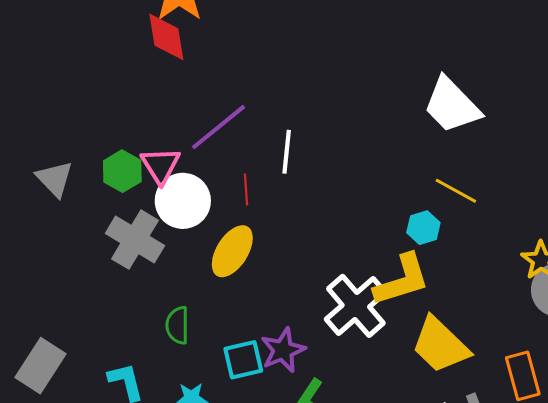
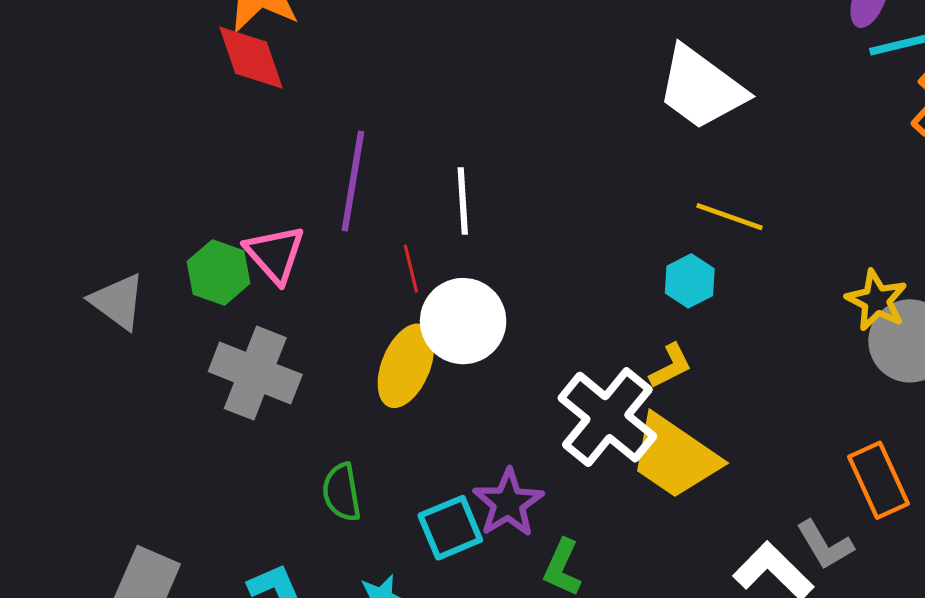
purple line: (218, 127) -> (353, 181), turned -32
white circle: (183, 201) -> (463, 321), moved
yellow L-shape: (402, 280) -> (671, 366), size x0.5
yellow trapezoid: (440, 345) -> (675, 457), moved

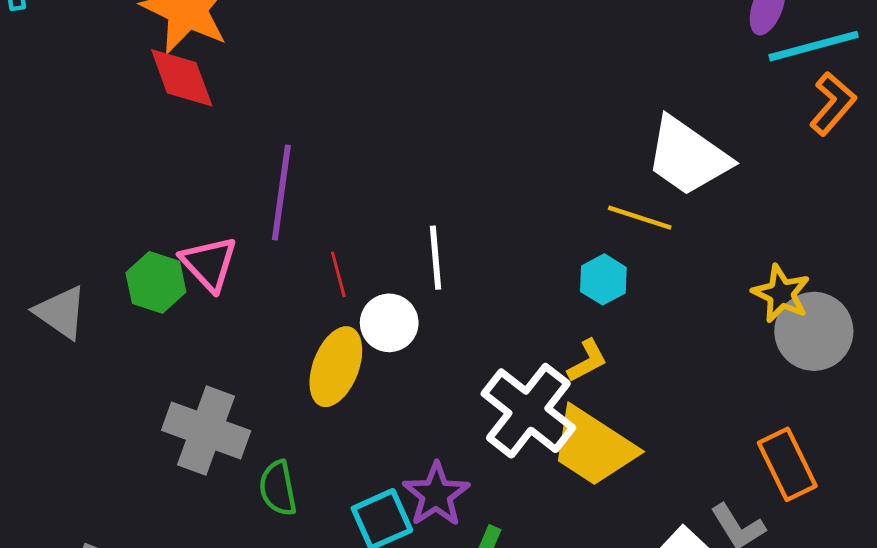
white trapezoid: (701, 88) -> (688, 157), moved
white line: (463, 201) -> (435, 258), moved
white circle: (463, 321) -> (389, 323), size x0.7
gray cross: (255, 373) -> (206, 430), moved

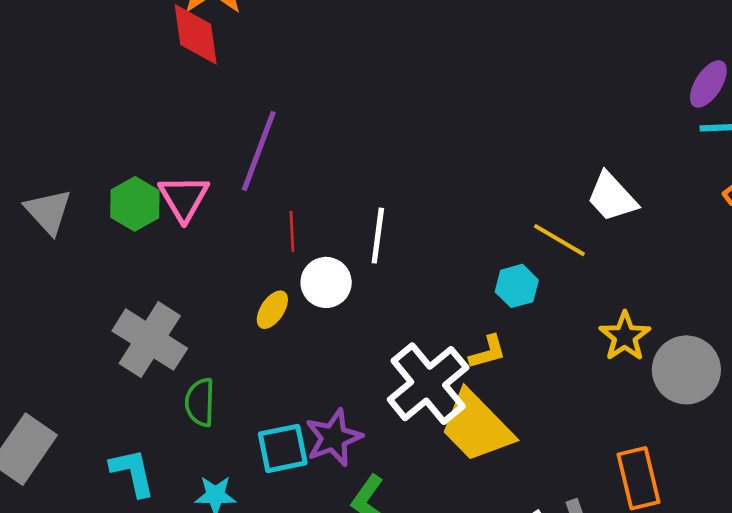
white trapezoid: (688, 157) -> (612, 197), size x0.7
yellow star: (781, 294) -> (625, 336), moved
yellow ellipse: (336, 367) -> (272, 310), size x0.6

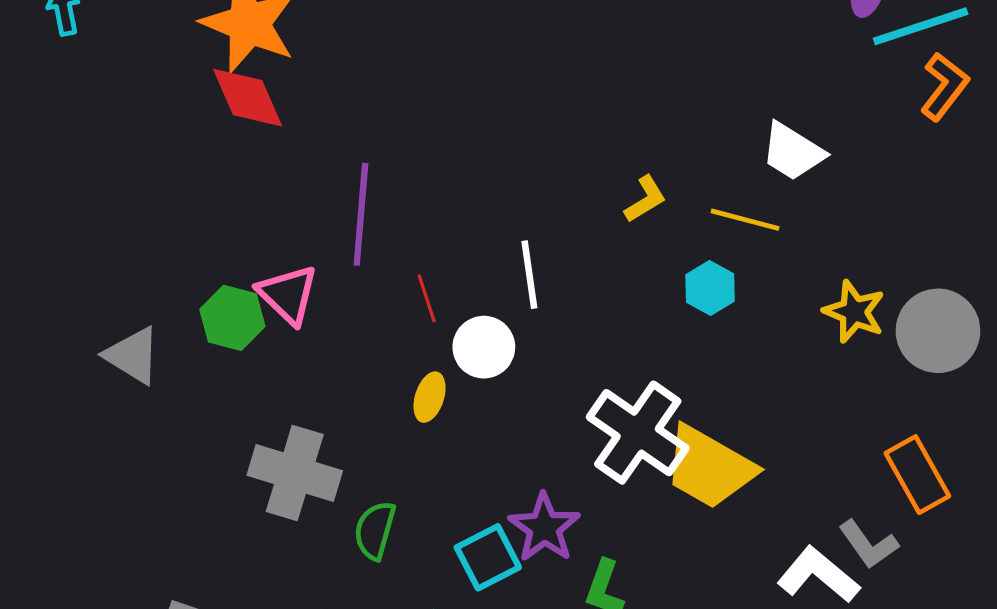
yellow L-shape: (488, 352) -> (645, 199), moved
green semicircle: (200, 402) -> (375, 530), turned 30

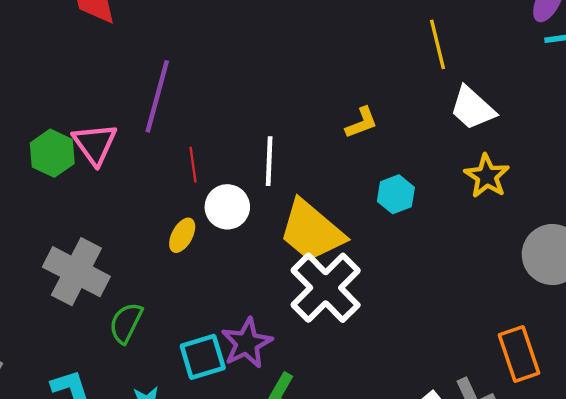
yellow line: (745, 220) -> (438, 44), moved, turned 51
yellow star: (854, 312) -> (487, 176), moved
yellow trapezoid: (709, 467) -> (312, 231), moved

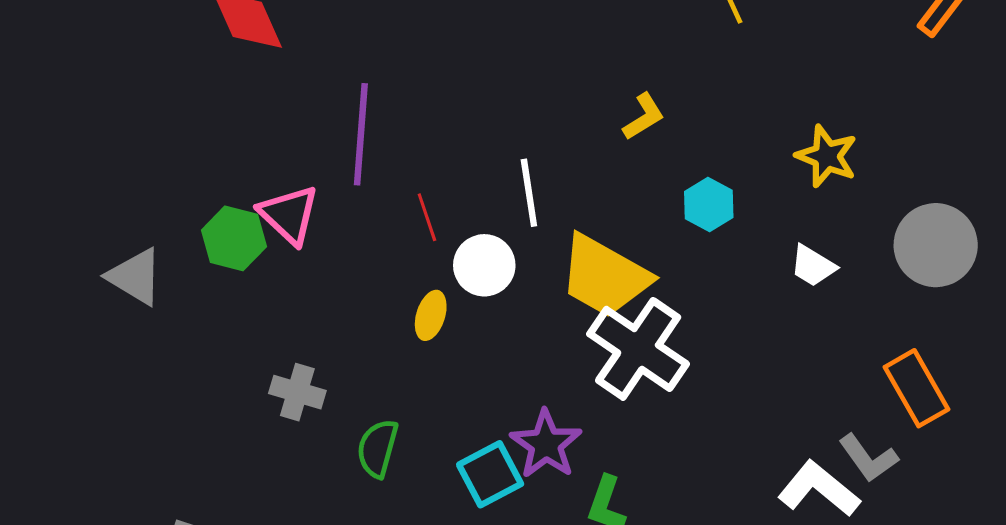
white trapezoid: (472, 108) -> (813, 266), moved, size x0.7
gray cross: (76, 272) -> (297, 392), size x0.6

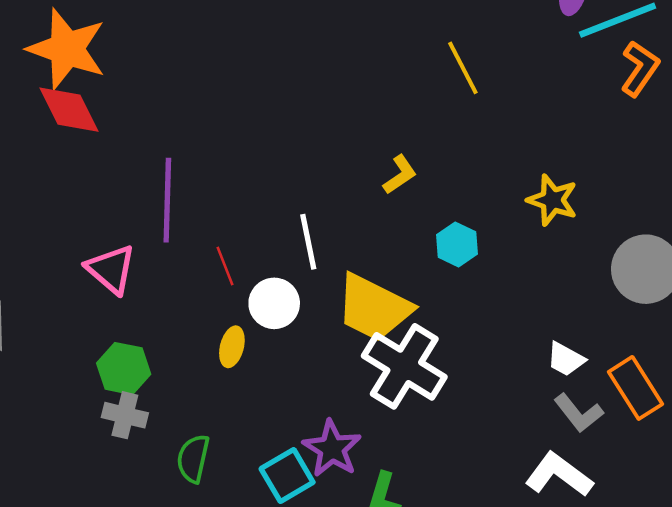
green hexagon: (234, 238) -> (124, 369), moved
white trapezoid: (813, 266) -> (566, 359), moved
gray L-shape: (868, 458) -> (579, 413), moved

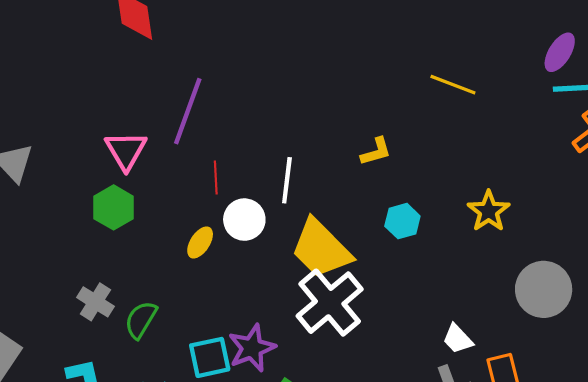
yellow line: (463, 68) -> (453, 85), turned -60
green hexagon: (124, 369) -> (114, 207), moved
gray cross: (125, 415) -> (95, 302), moved

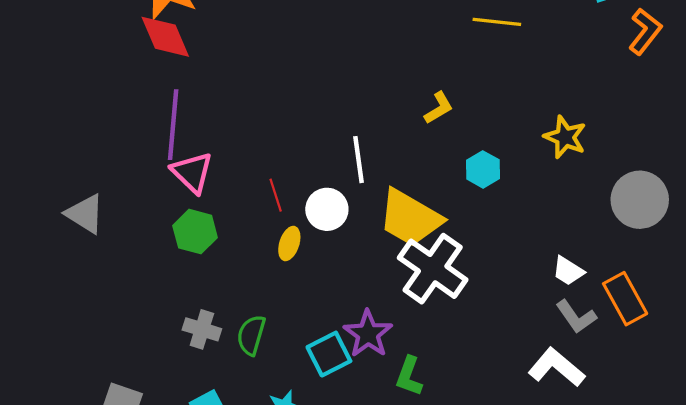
purple line: (188, 111) -> (173, 125), moved
red line: (216, 178) -> (276, 195), moved

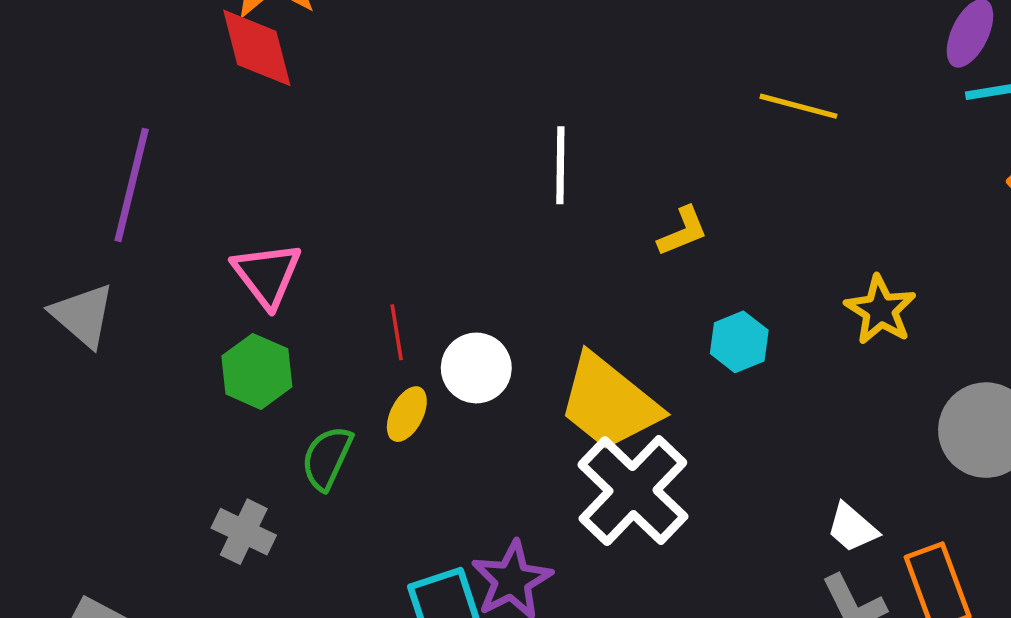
purple line: (173, 125) -> (132, 185), moved
white line: (359, 160) -> (560, 165), moved
green semicircle: (251, 335) -> (327, 458), moved

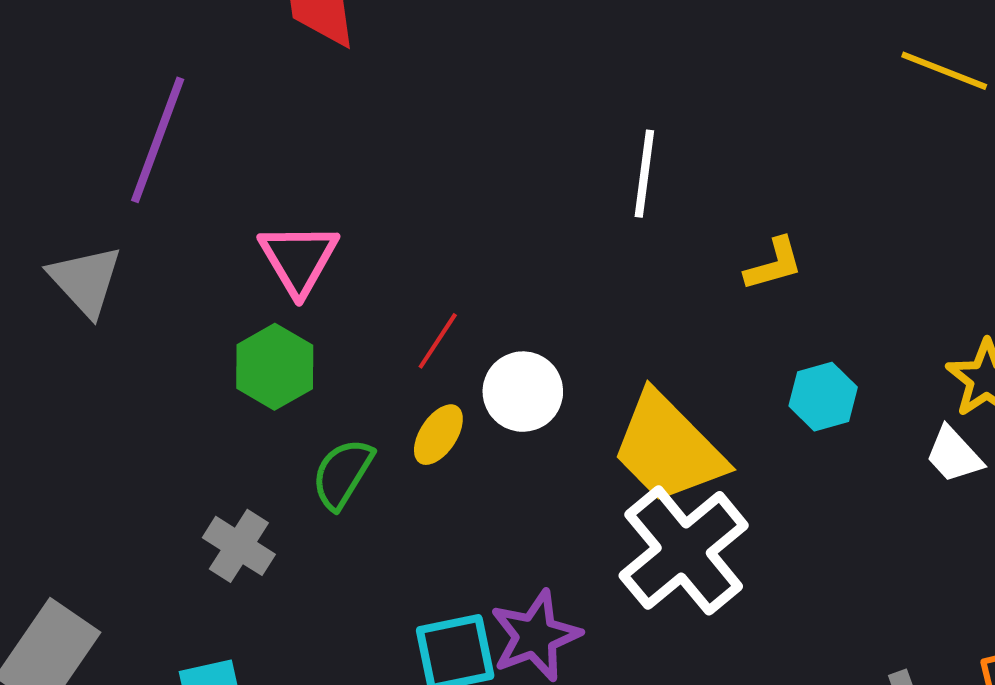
yellow line: (798, 106) -> (944, 71), moved
red line: (397, 332) -> (438, 341), turned 36
white trapezoid: (852, 528) -> (954, 455), moved

